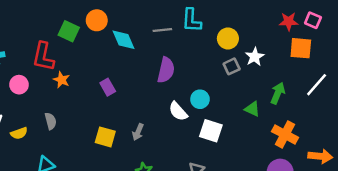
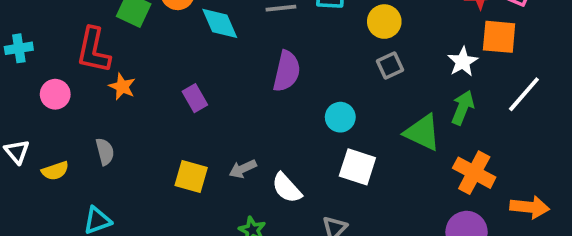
white star: (255, 57) -> (463, 62), moved
green triangle: (252, 109) -> (423, 132), size x1.5
white semicircle: (178, 111) -> (287, 188), moved
gray arrow: (138, 132) -> (243, 169), turned 42

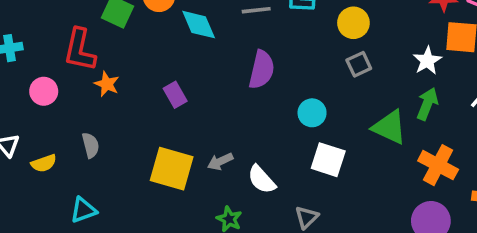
yellow square: (191, 176) -> (172, 169), size x1.4

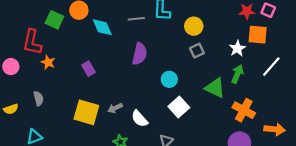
white square: (328, 160) -> (179, 107), turned 30

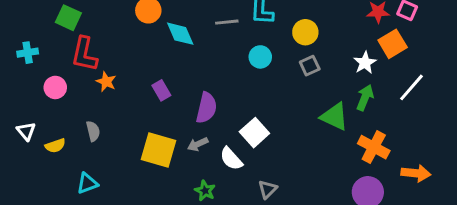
green square: (54, 20) -> (68, 18), moved
orange square: (258, 35) -> (393, 44), turned -36
purple semicircle: (140, 54) -> (206, 108), moved
cyan circle: (169, 79) -> (260, 57), moved
white square: (179, 107) -> (254, 133), moved

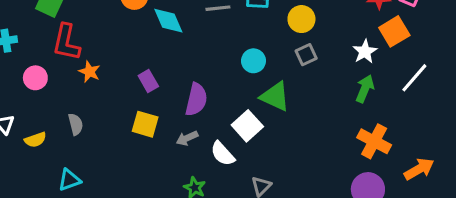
cyan circle: (260, 57) -> (253, 61), moved
green triangle: (334, 117) -> (275, 96), moved
yellow square: (158, 150) -> (145, 124), moved, size x0.7
orange arrow: (416, 173) -> (419, 169), turned -36

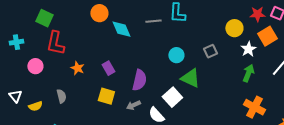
yellow circle: (301, 19) -> (234, 28), moved
orange star: (90, 72) -> (77, 68), moved

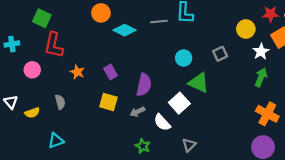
cyan diamond: (121, 29) -> (125, 30), turned -40

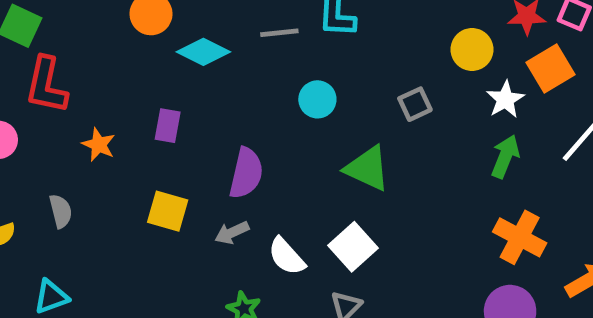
cyan circle: (184, 58) -> (317, 99), moved
purple rectangle: (111, 72) -> (168, 126), moved, turned 40
white square: (179, 103) -> (353, 247), moved

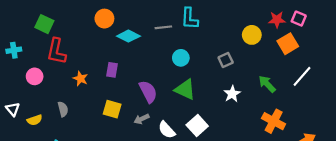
white star: (505, 99) -> (232, 94), moved
green arrow: (505, 156) -> (267, 84), turned -66
green triangle: (367, 168) -> (185, 89), moved
purple semicircle: (246, 173) -> (148, 92), turned -40

